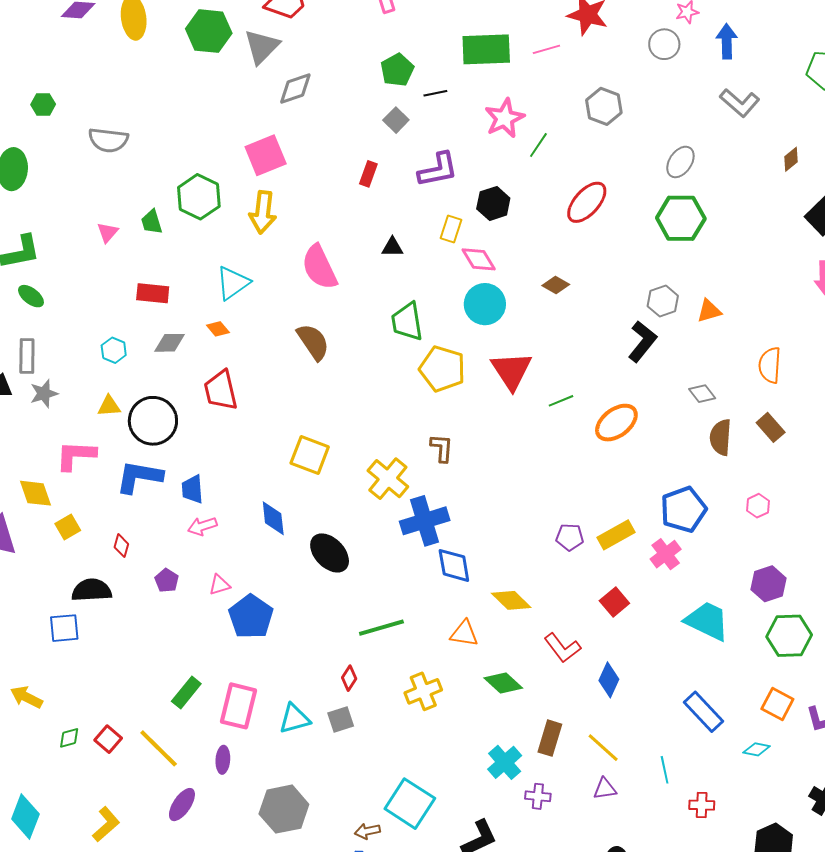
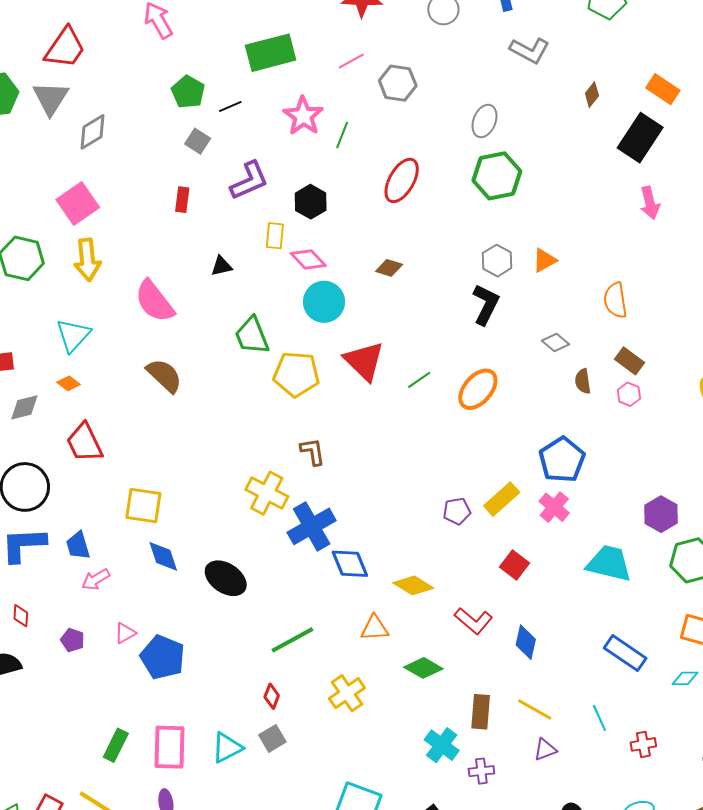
pink line: (546, 49) -> (351, 61), moved
brown semicircle: (721, 437) -> (583, 381), size x0.7
yellow square: (310, 455) -> (143, 505), moved
pink hexagon: (758, 506) -> (629, 394), moved

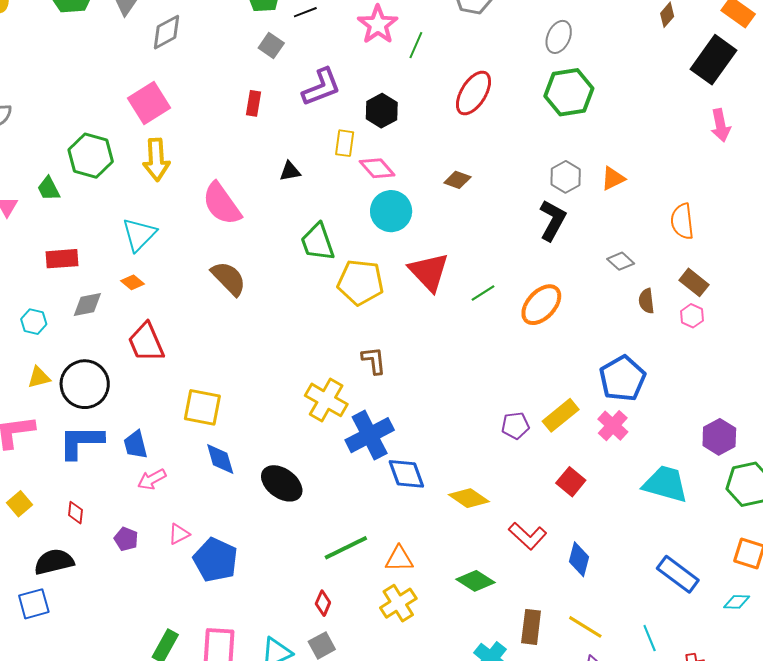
orange triangle: (375, 628) -> (399, 559), moved

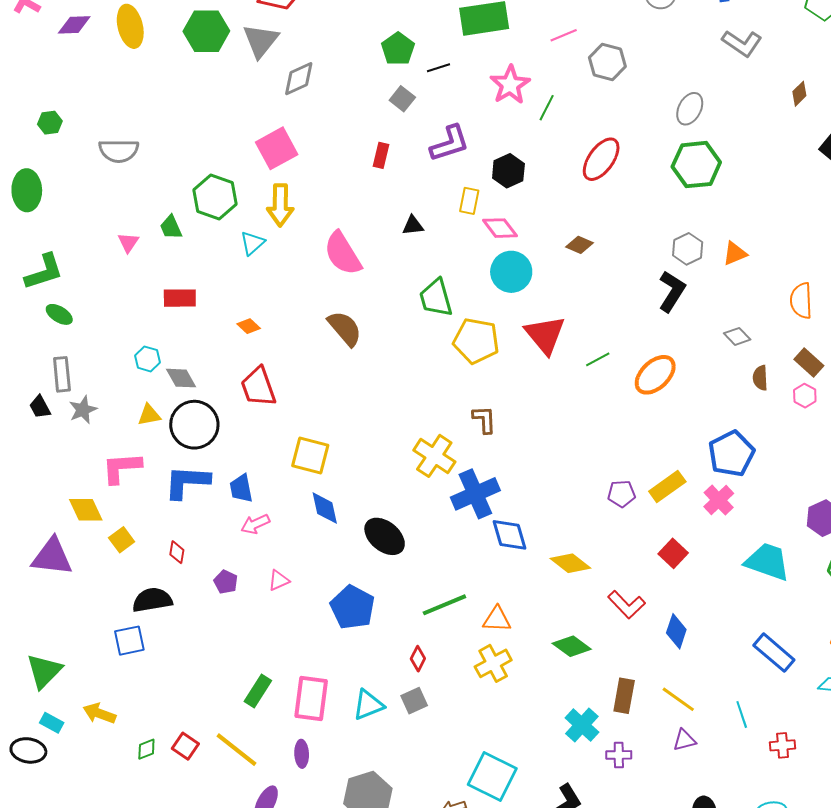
cyan triangle: (139, 235) -> (252, 243), moved, size x0.7
gray diamond: (87, 305) -> (181, 378), moved, turned 68
blue pentagon: (216, 560) -> (353, 607), moved

